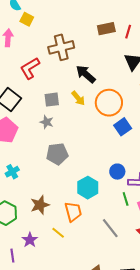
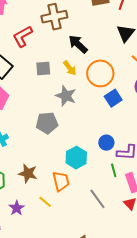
gray star: (47, 122) -> (66, 96), moved, size x1.5
brown star: (40, 205) -> (28, 173), turned 30

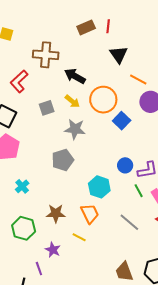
brown cross: (54, 17) -> (46, 55), turned 30

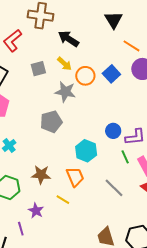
orange circle: (103, 100) -> (85, 76), moved, size x0.7
blue square: (122, 121) -> (111, 74), moved

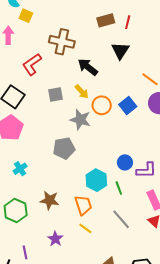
black triangle: (114, 20) -> (120, 51), moved
green line: (125, 157) -> (119, 188), moved
yellow line: (63, 200) -> (85, 228), moved
purple star: (36, 211) -> (55, 239), moved

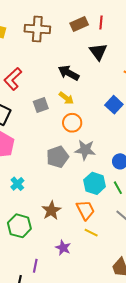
brown cross: (62, 42) -> (37, 29), moved
orange circle: (102, 105) -> (72, 123), moved
gray star: (80, 120) -> (85, 150), moved
brown star: (50, 200) -> (51, 210), turned -30
purple line: (25, 252) -> (35, 266), turned 32

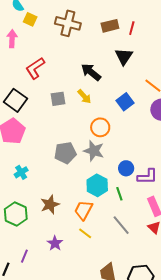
blue square: (114, 105) -> (125, 102), moved
orange circle: (72, 123) -> (100, 127), moved
orange trapezoid: (85, 210) -> (84, 210), turned -135

